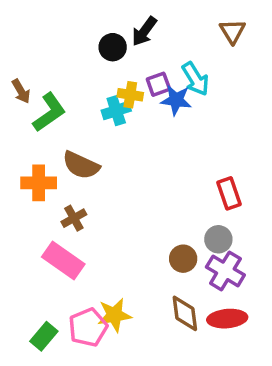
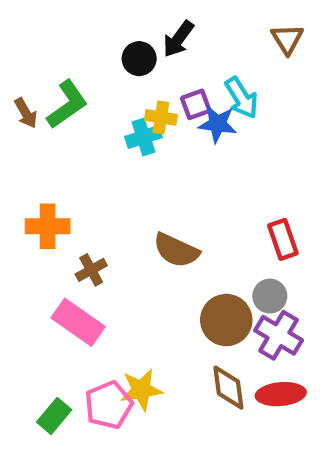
green L-shape: (49, 112) -> (67, 104), moved
brown semicircle: (81, 165) -> (176, 250), moved
brown circle: (183, 259) -> (226, 320), size x1.5

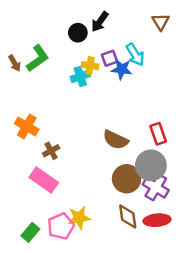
orange cross: (48, 226) -> (27, 126), turned 30
brown semicircle: (176, 250) -> (116, 140), moved
gray circle: (270, 296) -> (151, 165), size x1.6

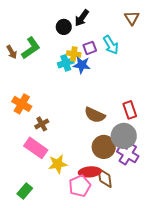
blue star: (122, 69) -> (82, 65), moved
yellow star: (79, 218) -> (58, 164), moved
red ellipse: (157, 220) -> (90, 172), moved
pink pentagon: (61, 226) -> (80, 186), moved

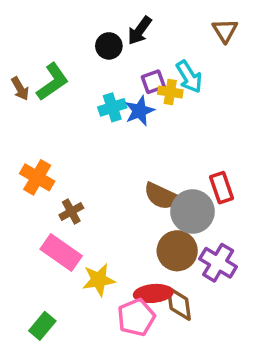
yellow cross: (74, 54) -> (170, 92), moved
blue star: (82, 65) -> (140, 111), turned -30
gray circle: (124, 136) -> (193, 212), moved

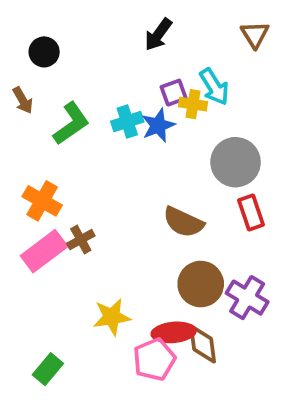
black circle: (109, 46) -> (44, 52), moved
green L-shape: (53, 82) -> (71, 124), moved
gray circle: (193, 212) -> (236, 162), moved
pink rectangle: (61, 252) -> (44, 251), moved, turned -72

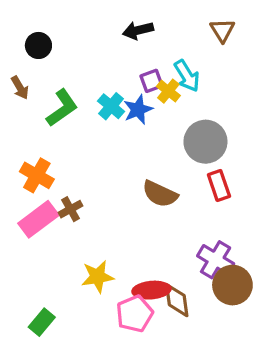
black arrow: (158, 35) -> (138, 30), turned 40
yellow cross: (193, 104) -> (168, 91), turned 30
cyan cross: (127, 122) -> (111, 106), turned -32
brown circle: (201, 284) -> (232, 285), moved

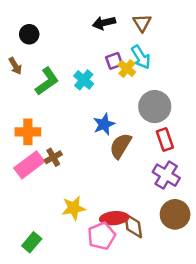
brown triangle: (222, 30) -> (142, 23), moved
blue star: (138, 110) -> (104, 124), moved
orange cross: (37, 175) -> (28, 132), turned -30
brown semicircle: (160, 194) -> (121, 146), turned 96
purple cross: (216, 260) -> (166, 175), moved

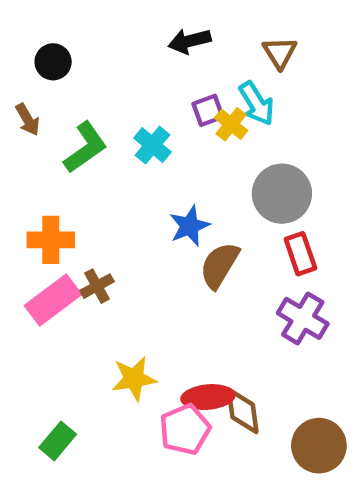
brown triangle: (142, 23) -> (280, 53), moved
brown circle: (175, 214) -> (319, 446), moved

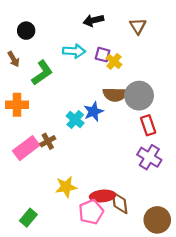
cyan arrow: (257, 103) -> (74, 51), moved, turned -55
purple square: (208, 110) -> (103, 55), turned 35
cyan cross: (152, 145) -> (75, 120), moved
orange cross: (51, 240) -> (17, 105), moved
brown semicircle: (220, 265) -> (115, 94), moved, turned -120

